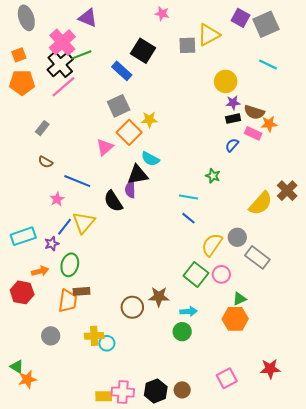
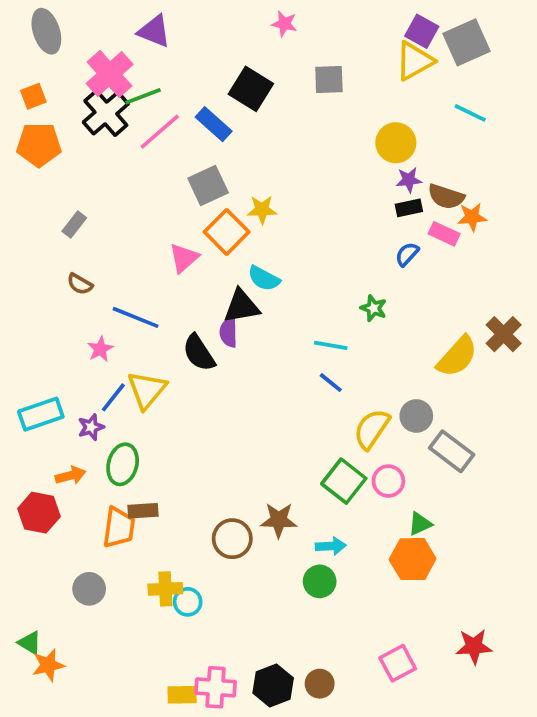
yellow triangle: (209, 35) -> (414, 61), moved
pink line: (63, 87) -> (160, 132), moved

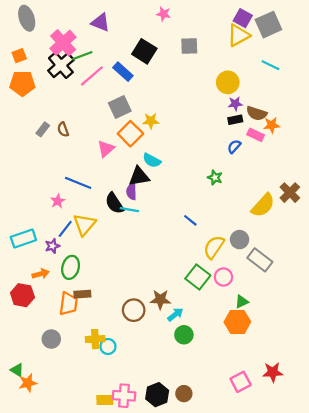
purple triangle: (154, 31) -> (100, 22), moved
brown semicircle: (80, 284) -> (63, 129), moved, turned 40
cyan line: (331, 345) -> (129, 210), moved
cyan arrow: (331, 546) -> (175, 314), moved, turned -35
pink square: (398, 663) -> (241, 382), moved

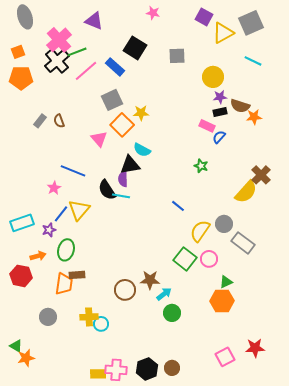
purple square: (243, 18) -> (204, 17), moved
gray square: (189, 46) -> (177, 56), moved
pink rectangle: (256, 135) -> (207, 126), moved
pink triangle: (106, 149) -> (99, 139), turned -30
brown cross: (290, 193) -> (261, 175), moved

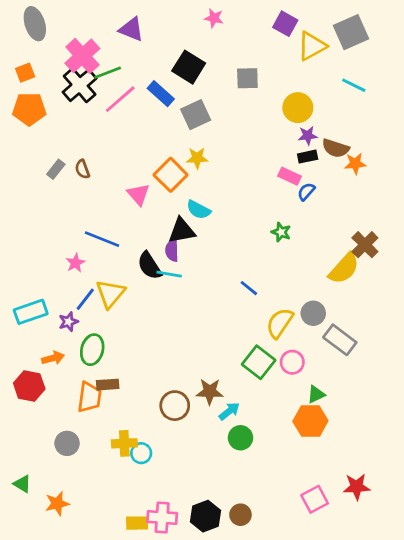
gray square: (112, 100) -> (196, 115), moved
orange star: (26, 358) -> (57, 504), moved

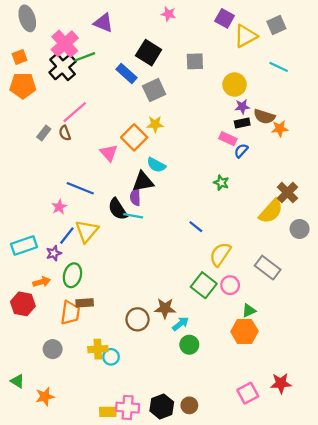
gray square: (351, 32) -> (276, 25), size x0.7
pink line: (120, 99) -> (75, 112), moved
gray circle: (313, 313) -> (300, 229), moved

